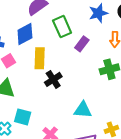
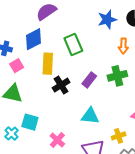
green rectangle: (62, 27) -> (73, 44), moved
purple rectangle: (82, 44) -> (89, 80), moved

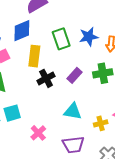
blue star: (107, 19) -> (89, 37), moved
cyan square: (30, 122) -> (12, 113), turned -36
yellow cross: (119, 136) -> (101, 123), moved

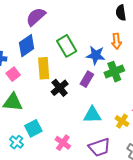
blue star: (89, 37) -> (96, 55), moved, turned 30
yellow cross: (101, 123) -> (122, 121), turned -32

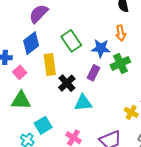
cyan triangle: (92, 115) -> (83, 103), moved

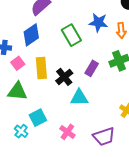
blue star: (101, 48) -> (98, 23), moved
yellow rectangle: (50, 65) -> (41, 68), moved

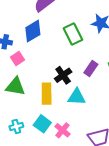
yellow rectangle: (41, 68) -> (47, 94), moved
cyan square: (38, 118) -> (42, 124), moved, turned -30
cyan cross: (21, 131) -> (16, 126), turned 32

